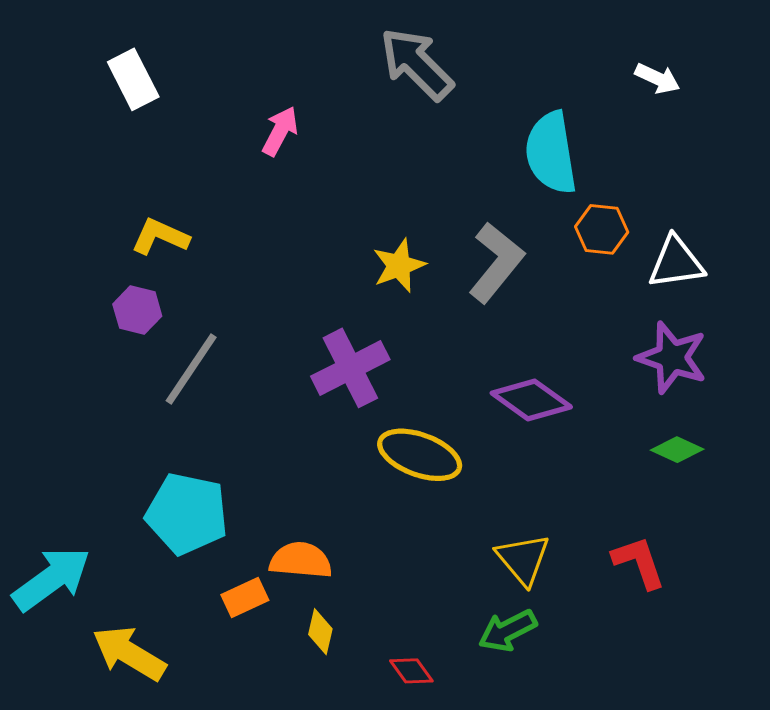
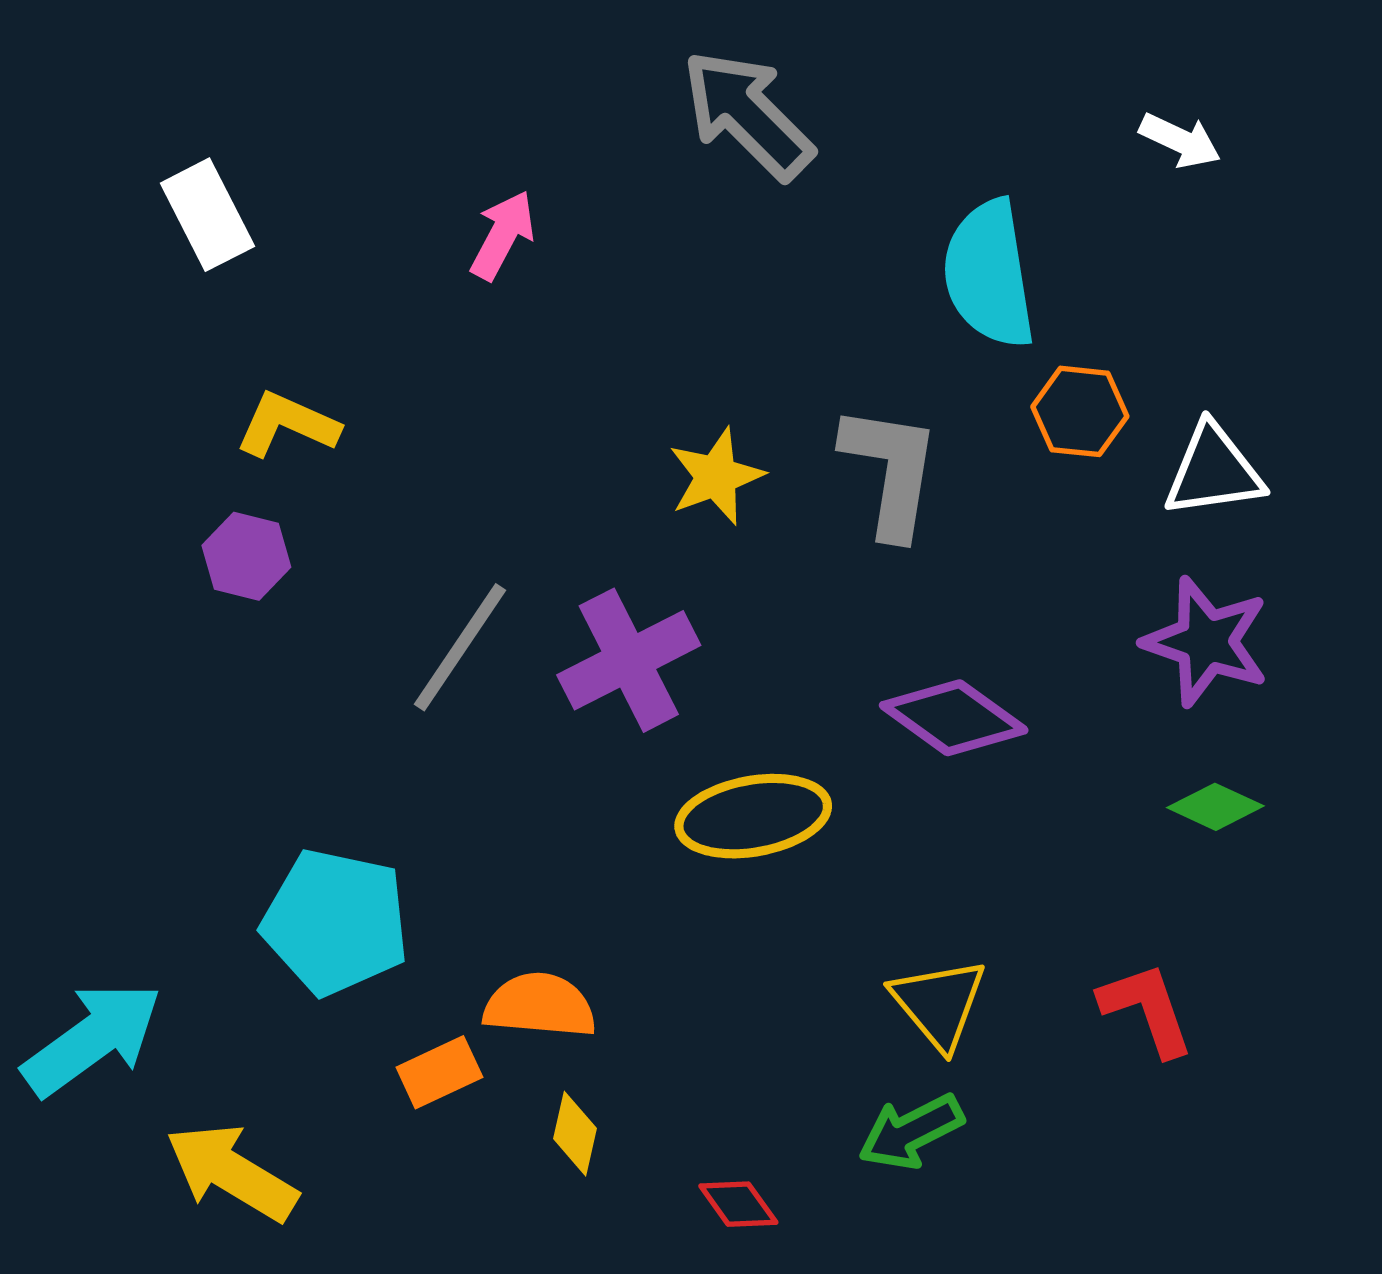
white rectangle: (133, 79) -> (207, 215), moved
gray L-shape: (496, 262) -> (891, 471), turned -30
gray line: (191, 369) -> (460, 647), moved
yellow ellipse: (420, 455) -> (753, 816), turned -30

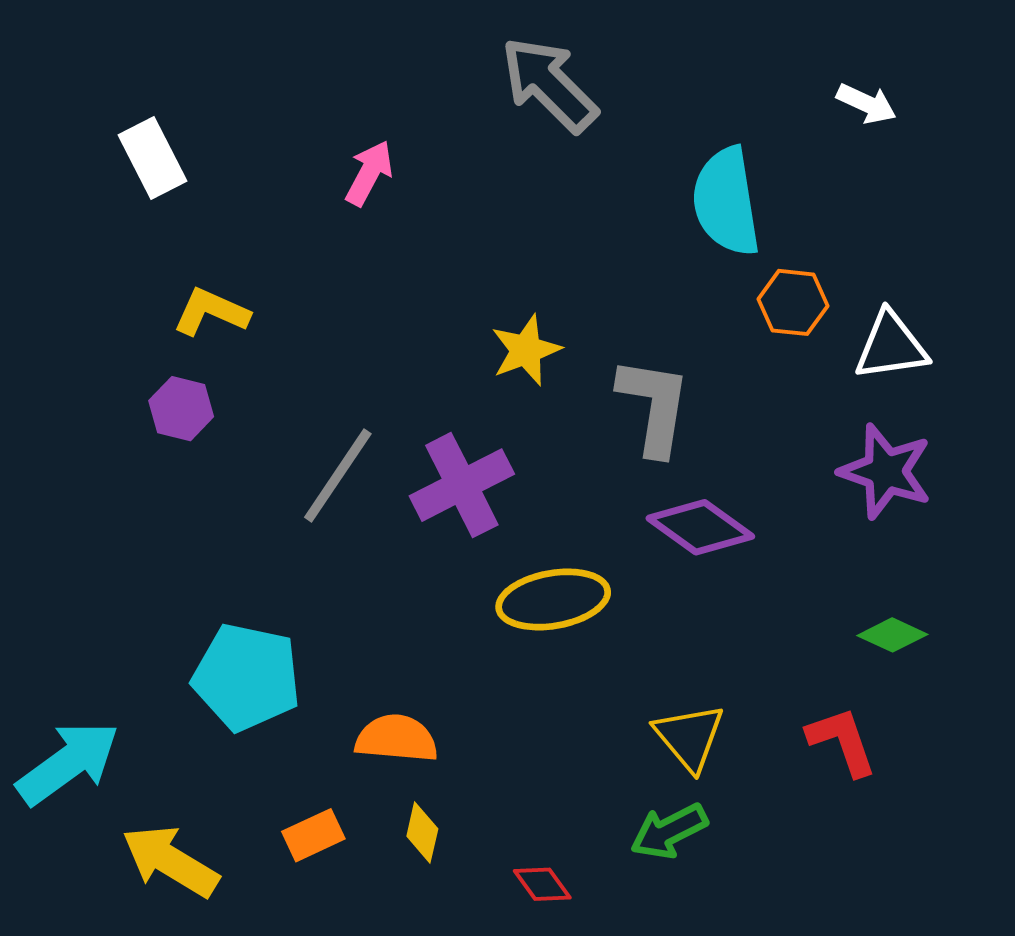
gray L-shape: (891, 471) -> (654, 406), moved
green diamond: (1215, 807) -> (892, 635), moved
orange rectangle: (439, 1072) -> (313, 835), moved

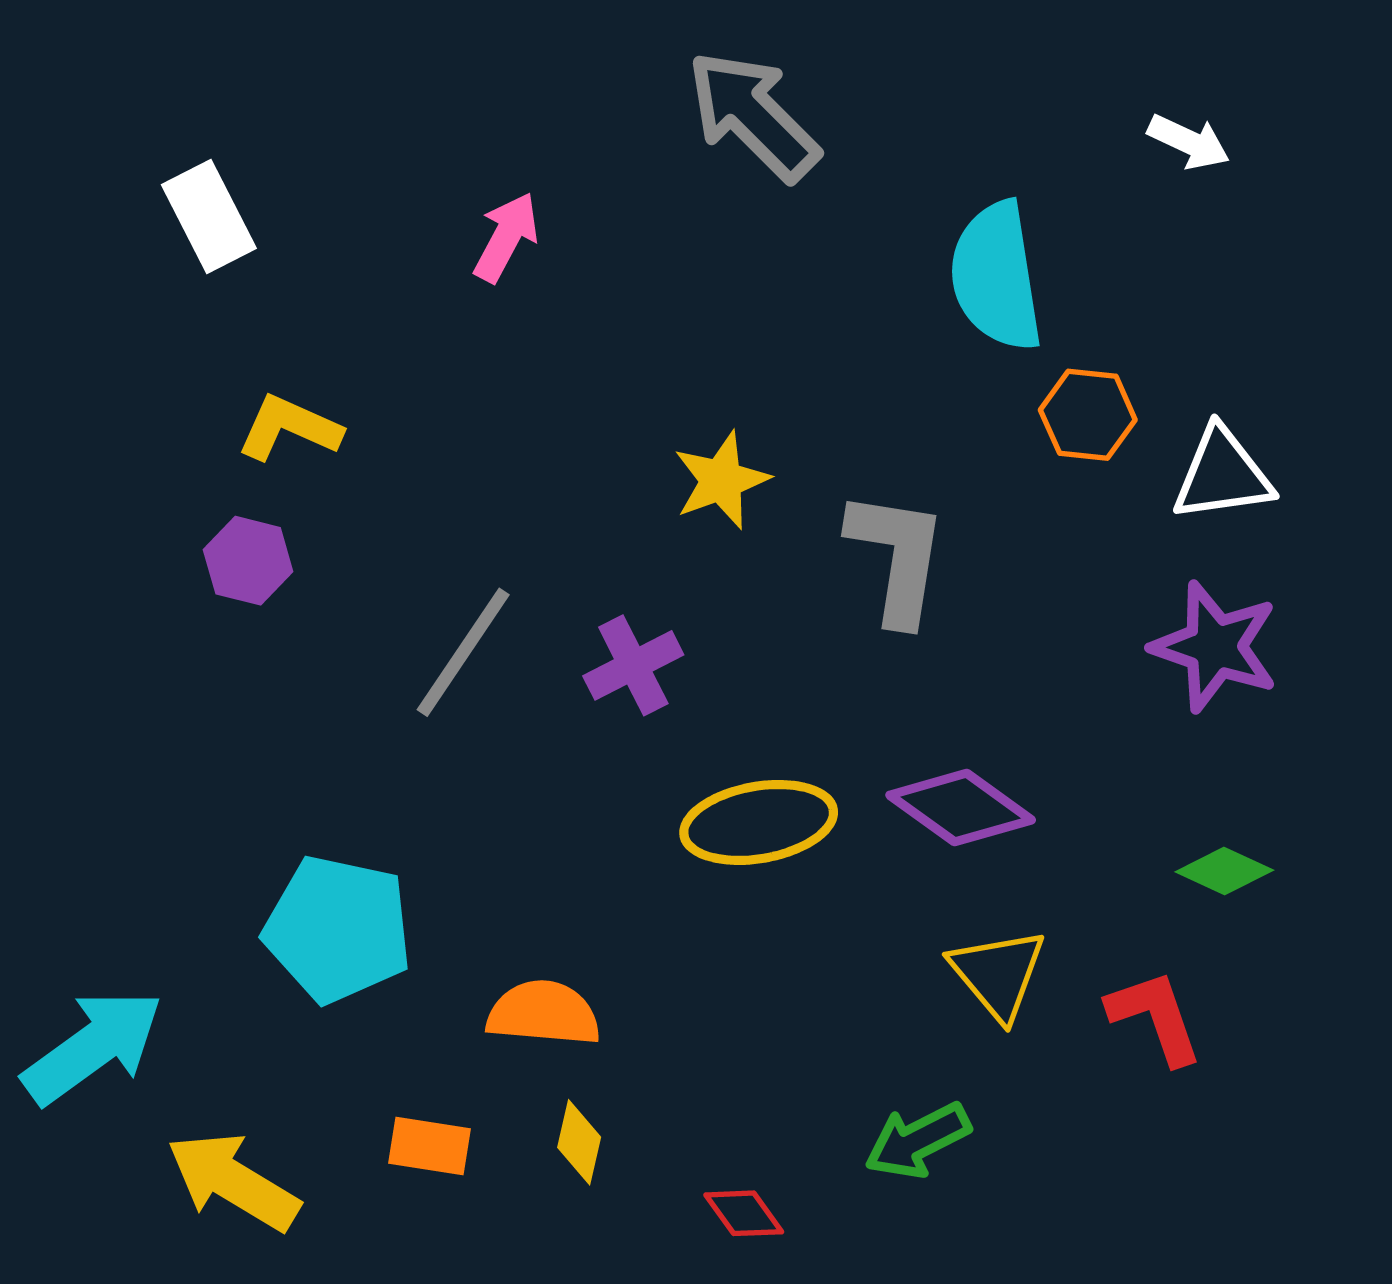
purple cross: (462, 485) -> (633, 665), size x0.7
purple diamond: (700, 527) -> (961, 808), moved
yellow triangle: (689, 737) -> (998, 974), moved
orange rectangle: (313, 835) -> (430, 1146), turned 34

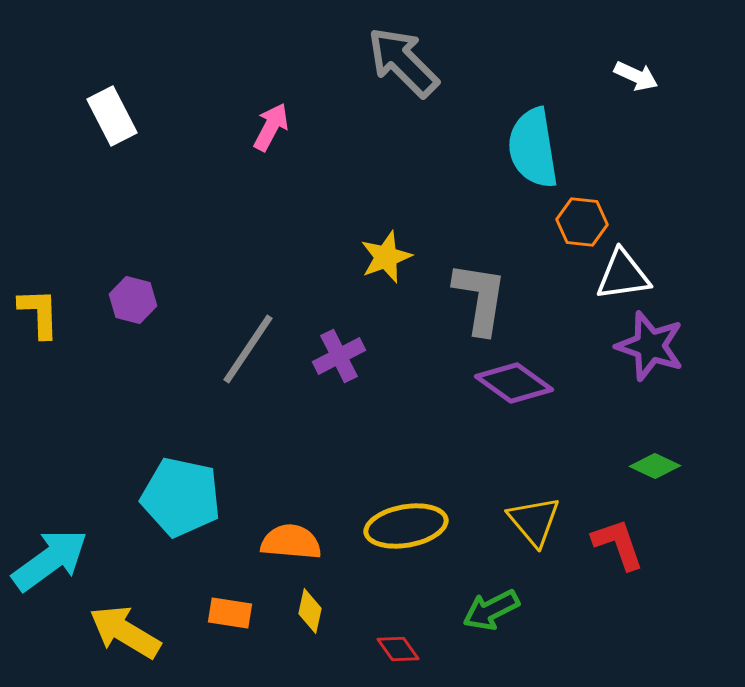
yellow L-shape: (289, 428) -> (39, 313), moved, turned 64
white triangle: (1222, 475) -> (623, 275), moved
purple diamond: (961, 808) -> (514, 383), moved
yellow ellipse: (759, 822) -> (406, 526), moved

